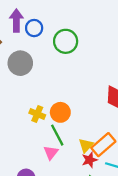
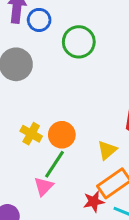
green line: (57, 135) -> (55, 164), turned 55
yellow triangle: (86, 145) -> (107, 150), moved

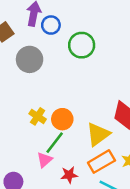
yellow triangle: (107, 150) -> (98, 134), size x1.5
red star: (94, 202) -> (69, 175), moved

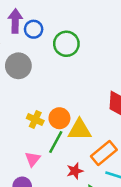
yellow triangle: (98, 134) -> (80, 130), moved, turned 45
pink triangle: (45, 160) -> (33, 159), moved

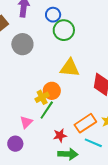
blue circle: (34, 29) -> (53, 15), moved
yellow cross: (35, 119) -> (42, 97), moved, turned 32
yellow triangle: (80, 130) -> (70, 68), moved

